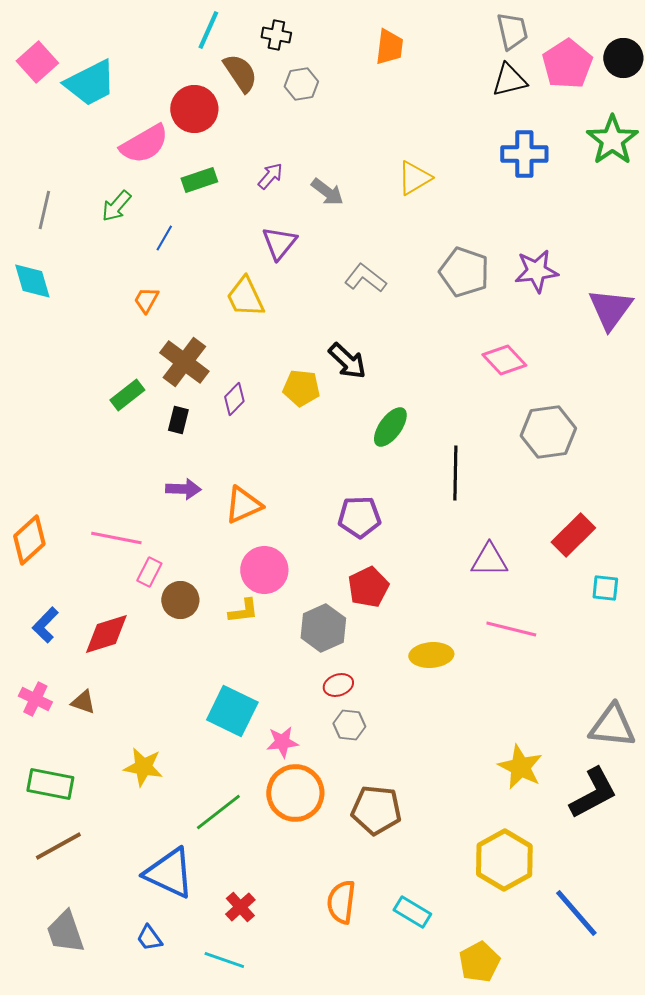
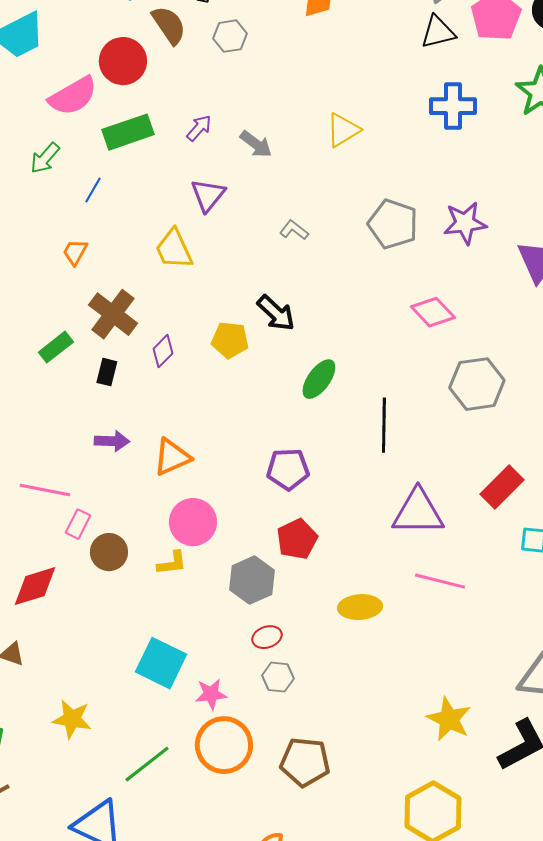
green rectangle: (199, 180) -> (128, 132), size x1.4
gray L-shape: (365, 278) -> (294, 230), size x0.7
purple triangle: (489, 560) -> (418, 512), size x1.4

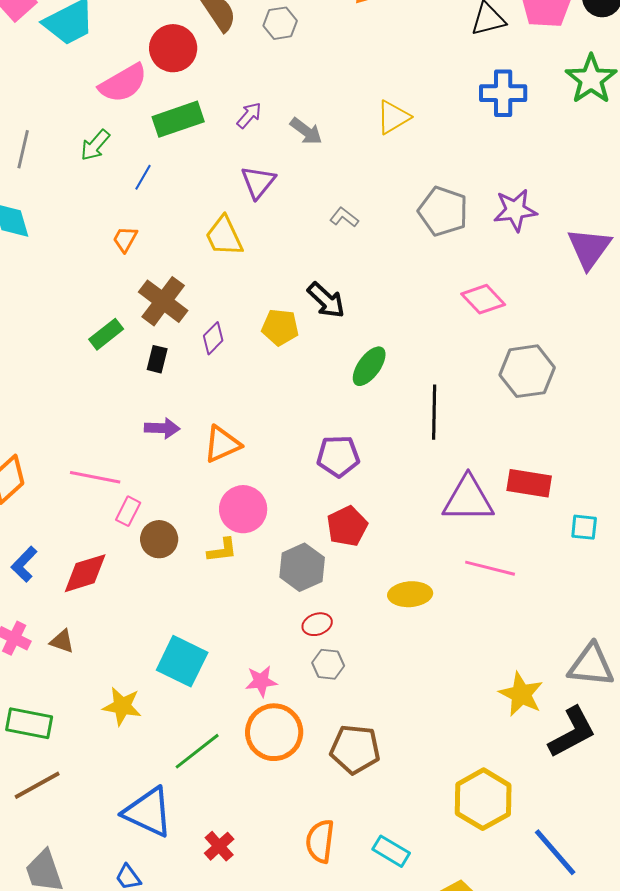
red rectangle: (502, 487) -> (529, 483), moved, turned 54
cyan square: (161, 663) -> (182, 661), moved
yellow star: (449, 719) -> (521, 694), moved

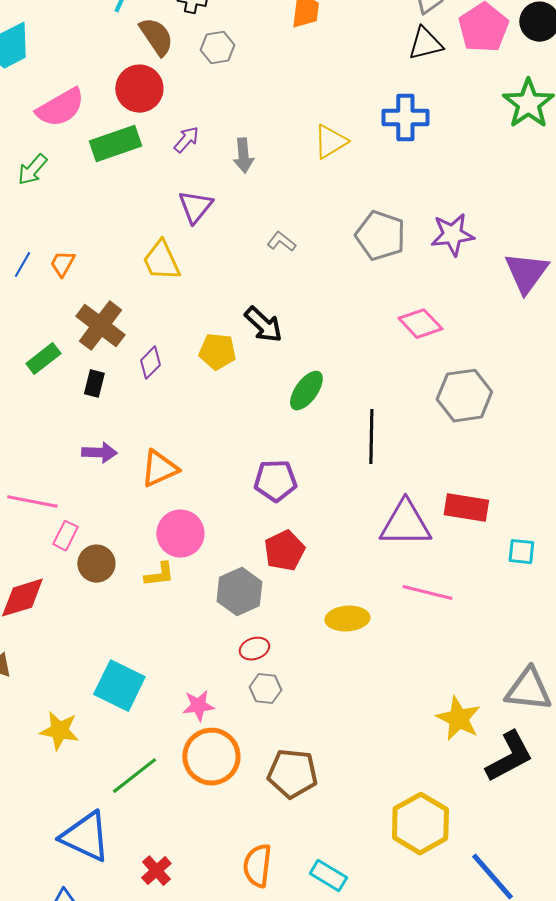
red circle: (173, 48) -> (139, 89), moved
blue cross: (503, 93) -> (405, 118), moved
gray arrow: (306, 131) -> (243, 156), turned 48
blue line: (143, 177) -> (22, 265), moved

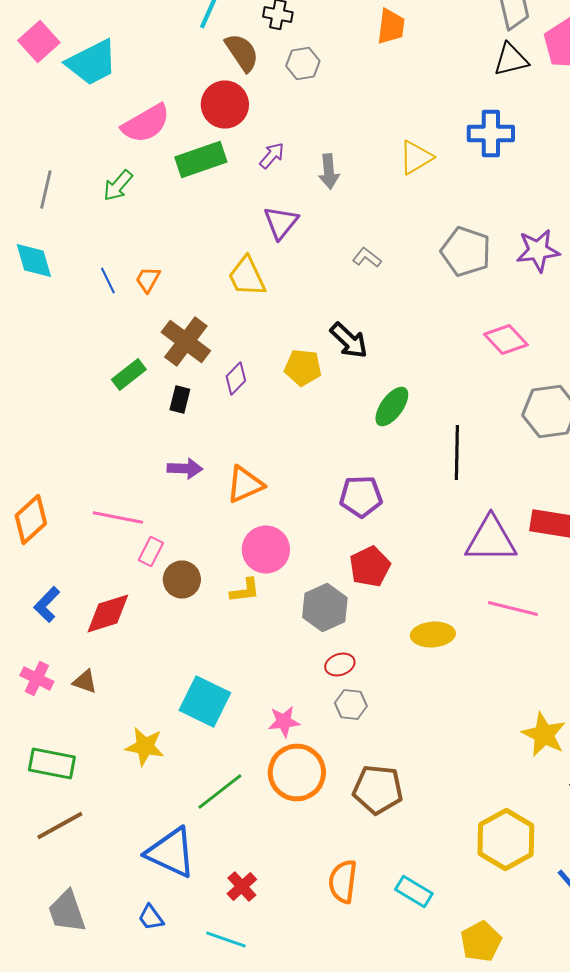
blue line: (22, 265) -> (108, 280), turned -56

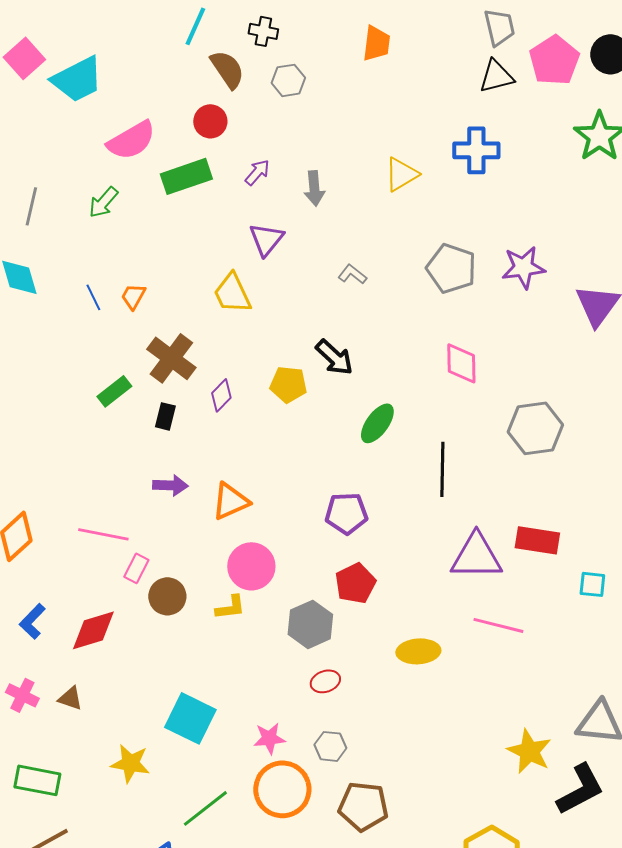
red circle: (225, 104) -> (210, 121), size x0.7
pink diamond: (506, 340) -> (461, 363), moved, turned 42
gray hexagon: (351, 704) -> (330, 746), moved

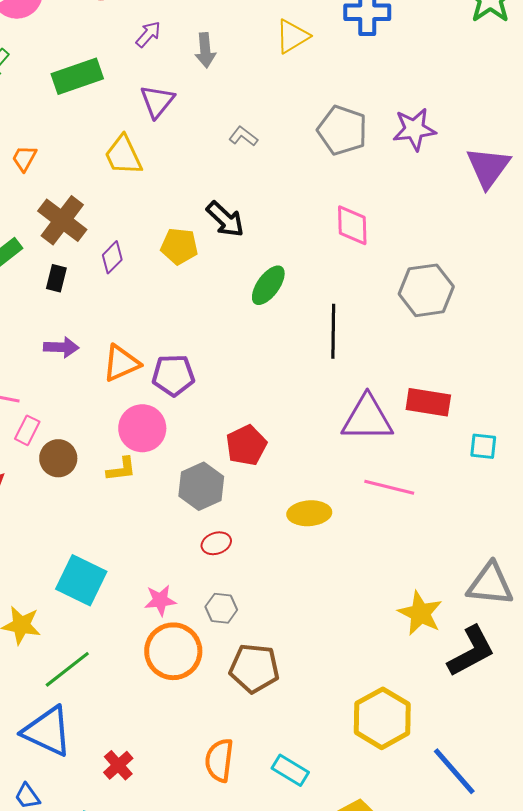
green rectangle: (186, 176) -> (77, 76), moved
purple pentagon: (346, 513) -> (173, 375), moved
green line: (205, 808) -> (67, 669), moved

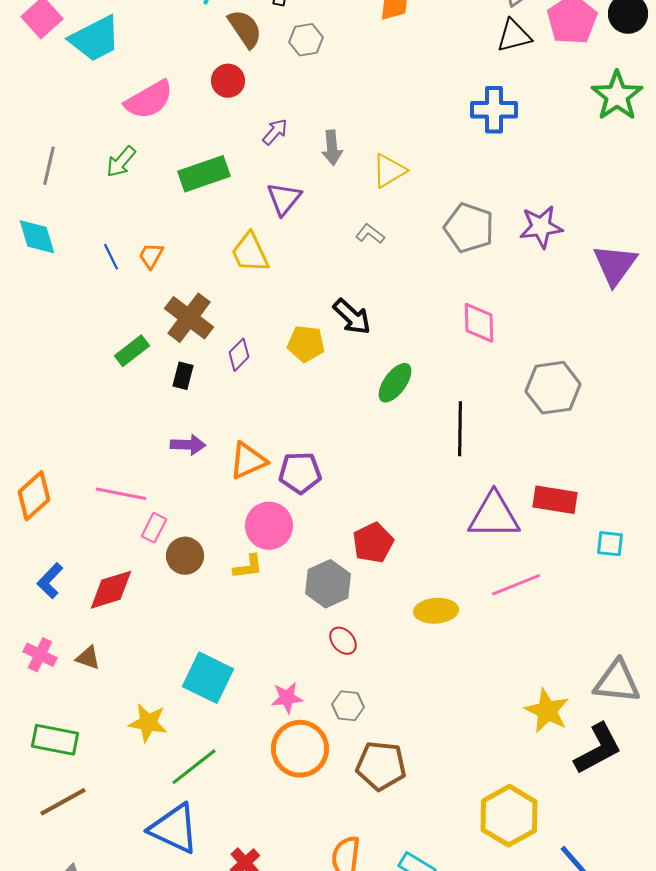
yellow triangle: (292, 36) -> (389, 171), moved
pink line: (389, 487) -> (516, 585), turned -36
red ellipse: (216, 543) -> (343, 641), turned 68

